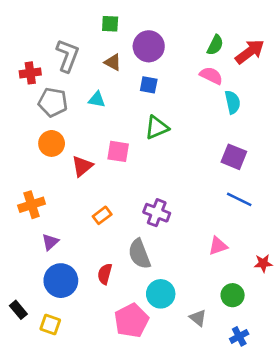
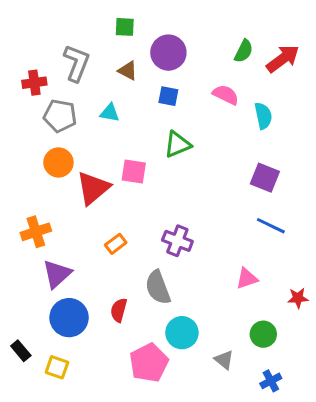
pink semicircle: (211, 76) -> (226, 95), moved
red triangle: (82, 166) -> (93, 188), size x1.4
purple triangle: (50, 242) -> (57, 274), size x1.5

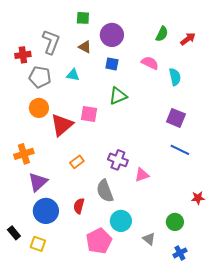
red arrow: (283, 59) -> (188, 39), size x0.7
pink triangle: (247, 278) -> (142, 175), moved

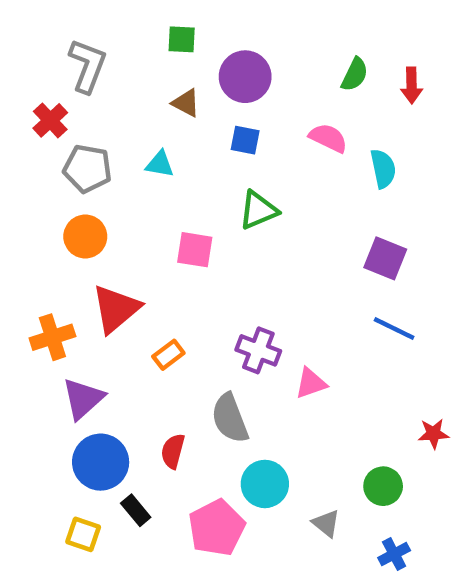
red arrow: (188, 39) -> (412, 85), turned 126
gray L-shape: (51, 42) -> (87, 66), moved
red cross: (23, 55) -> (50, 120), turned -35
red triangle: (62, 125) -> (116, 309), moved
black rectangle: (14, 233) -> (136, 510), moved

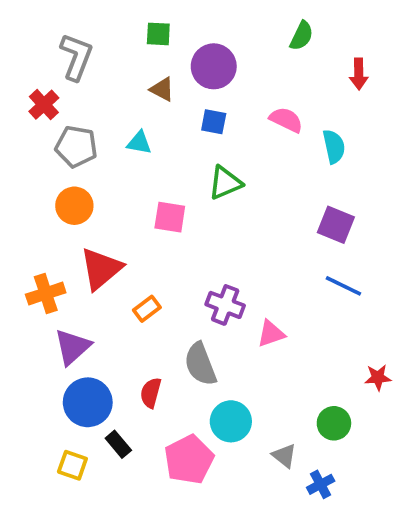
green semicircle: (355, 74) -> (301, 36), moved
blue cross: (394, 554) -> (321, 484), moved

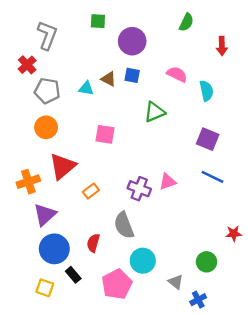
brown triangle: (162, 89) -> (109, 79), moved
green triangle: (225, 183) -> (155, 112), moved
pink triangle: (271, 334) -> (168, 182), moved

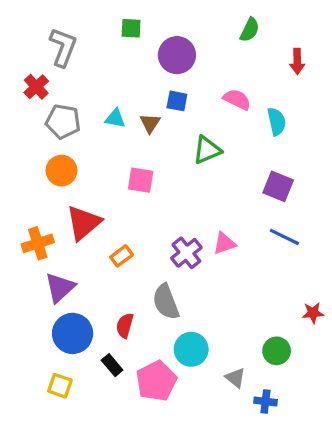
brown triangle: (109, 79) -> (150, 123), moved, turned 35
purple cross: (139, 189) -> (186, 253), turned 30
black rectangle: (73, 275) -> (112, 365), moved
blue cross: (198, 300) -> (265, 401), turned 35

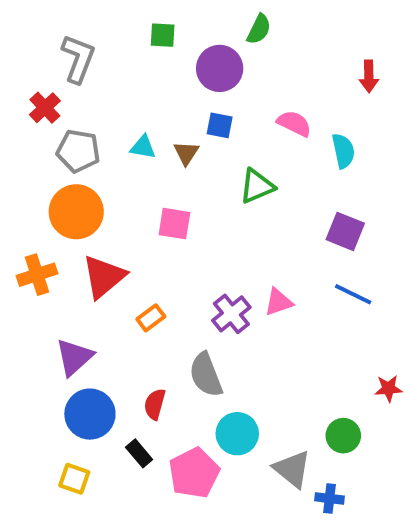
green semicircle: (250, 30) -> (259, 29), moved
orange circle: (61, 171) -> (76, 212), size x1.4
orange cross: (38, 243) -> (37, 275), moved
gray triangle: (235, 378) -> (292, 469), size x1.5

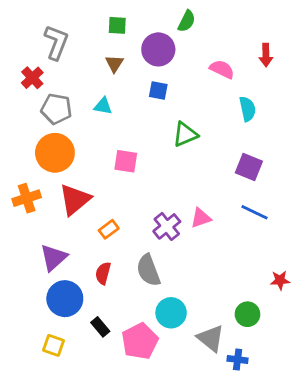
pink semicircle: (294, 123) -> (222, 69), moved
brown triangle: (186, 153) -> (114, 64), moved
red semicircle: (155, 404) -> (103, 273), moved

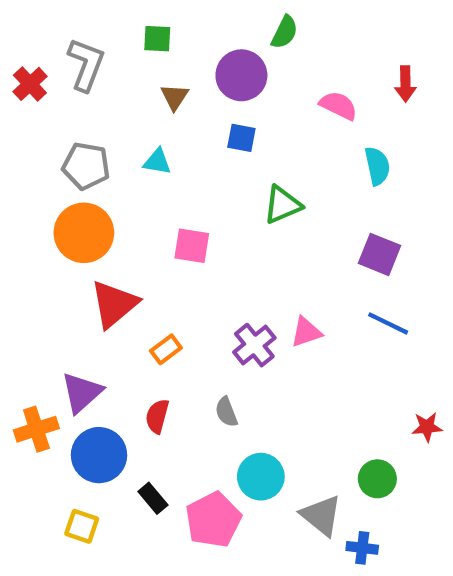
green square: (117, 25) -> (157, 39), moved
red cross: (32, 78) -> (30, 84), moved
orange cross: (27, 198) -> (36, 429), moved
gray semicircle: (148, 270) -> (226, 412), size x0.6

